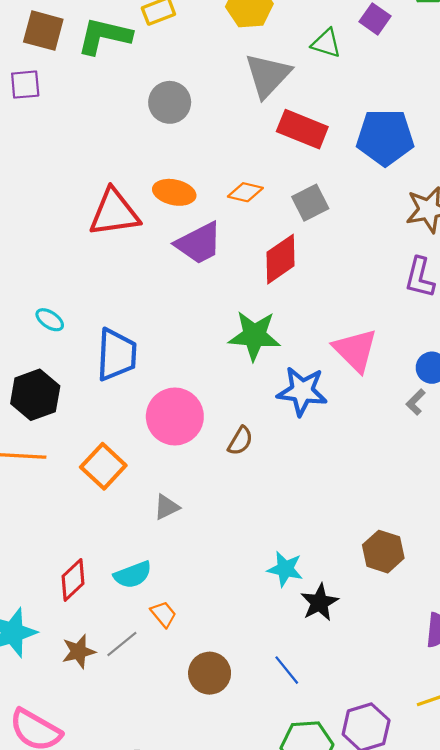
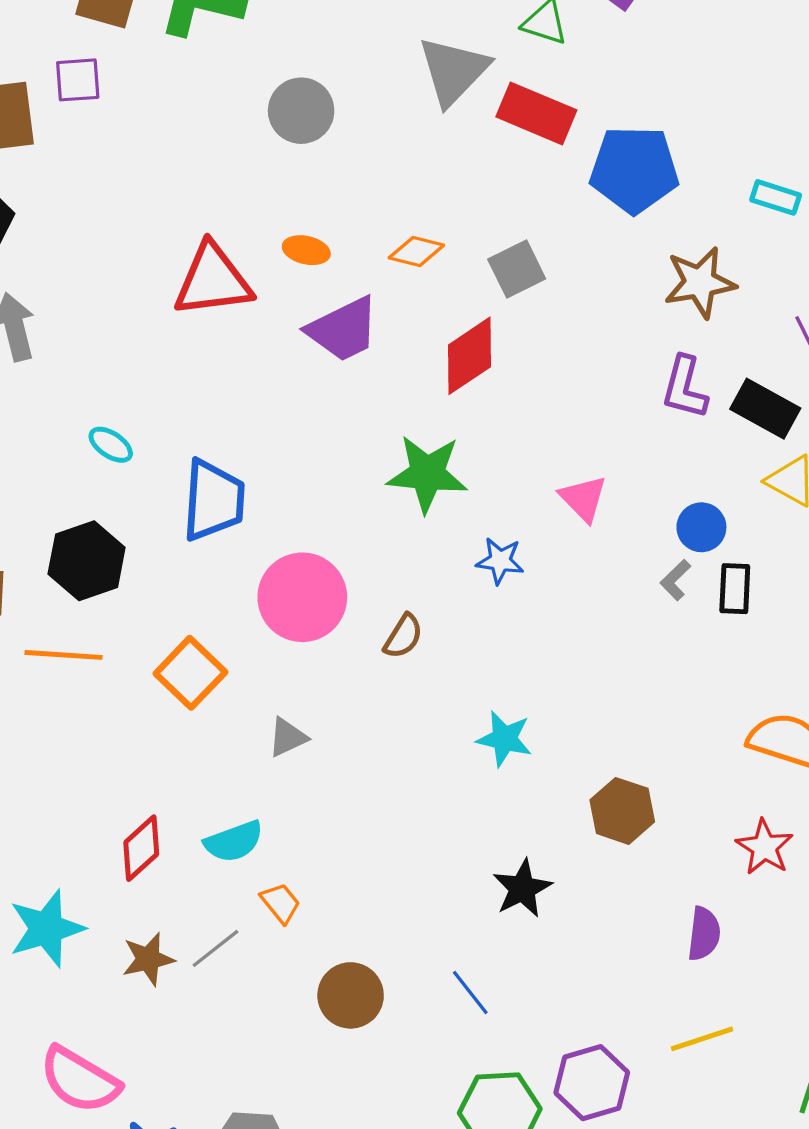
red rectangle: (302, 129) -> (536, 113), moved
orange ellipse: (174, 192) -> (306, 250), size x0.7
pink triangle: (355, 350) -> (583, 498), size x0.7
blue star: (302, 391) -> (500, 561), size x0.6
cyan star: (285, 569) -> (504, 739), moved

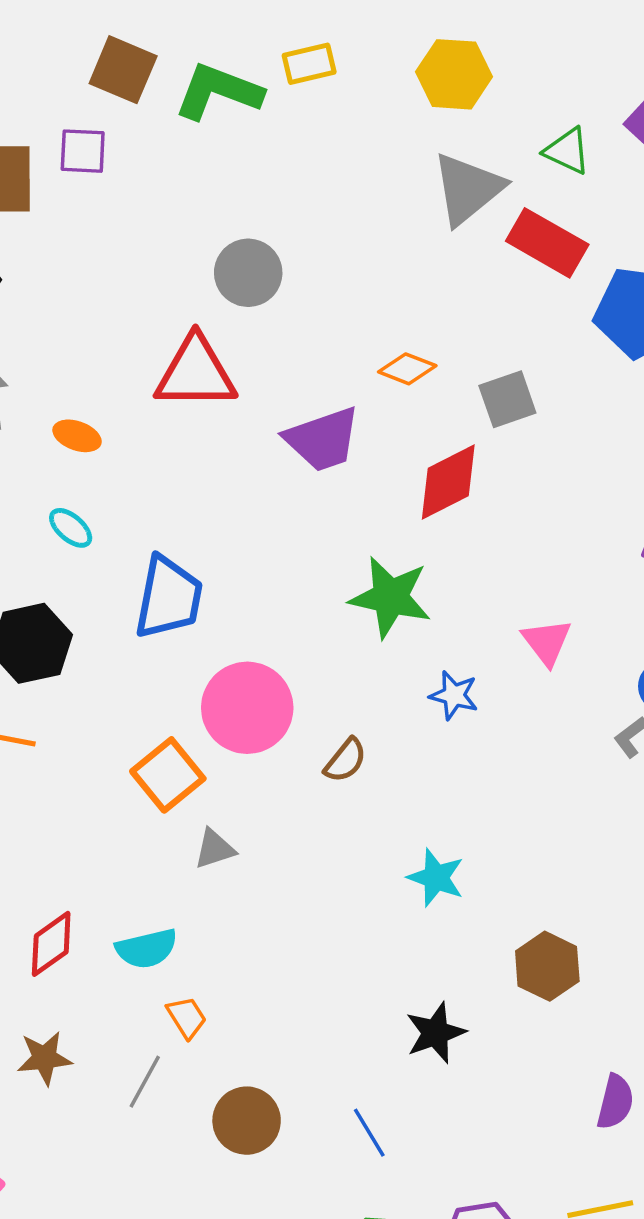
gray circle: (301, 111) -> (248, 273), moved
orange ellipse: (306, 250) -> (77, 436), moved
orange square: (190, 673) -> (168, 775), moved
gray line: (215, 948) -> (145, 1082), moved, turned -30

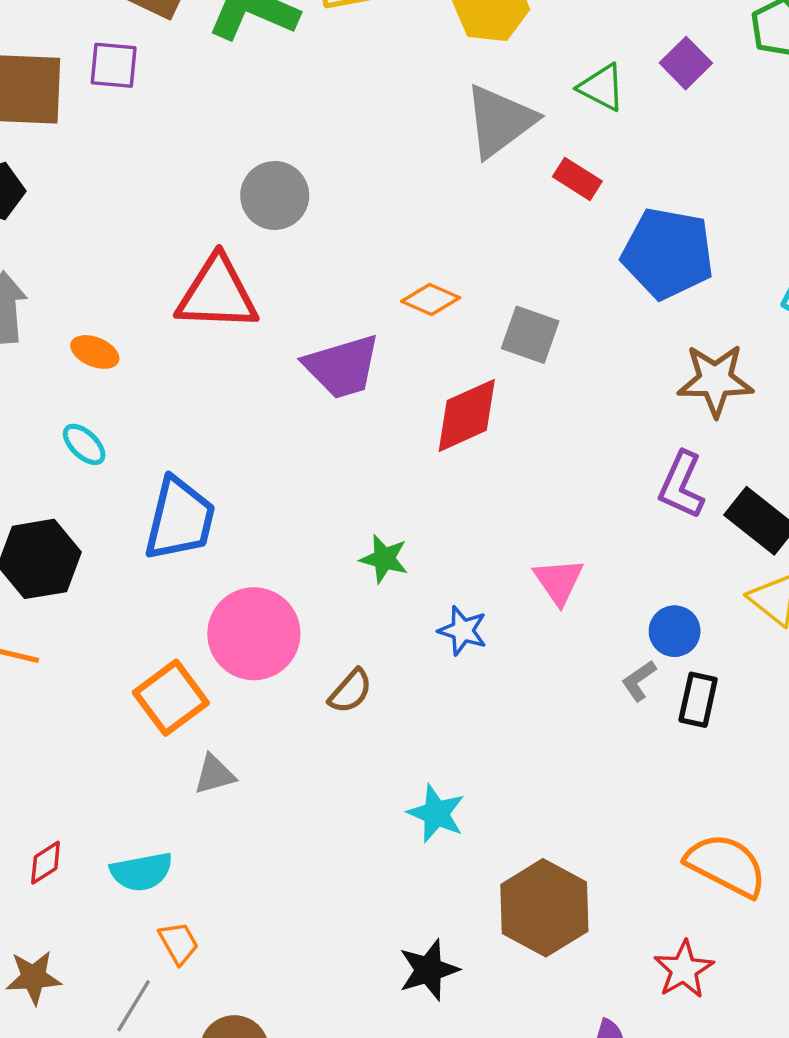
red rectangle: (547, 243) -> (577, 179), size x0.6
gray square: (507, 399) -> (530, 335), turned 36
green star: (390, 597) -> (384, 559), moved, size x0.6
red diamond: (51, 944) -> (46, 863), size x0.7
brown hexagon: (547, 966) -> (544, 908), size x1.4

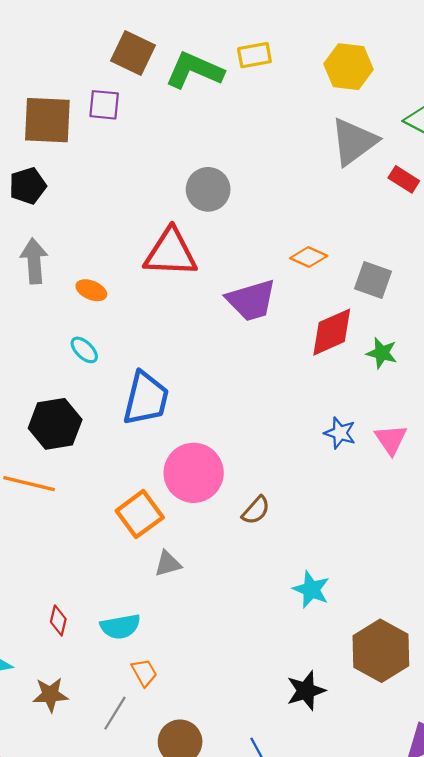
green star: (384, 559) -> (382, 353), moved
blue star: (463, 631) -> (340, 433), moved
red diamond: (46, 863) -> (58, 620), turned -44

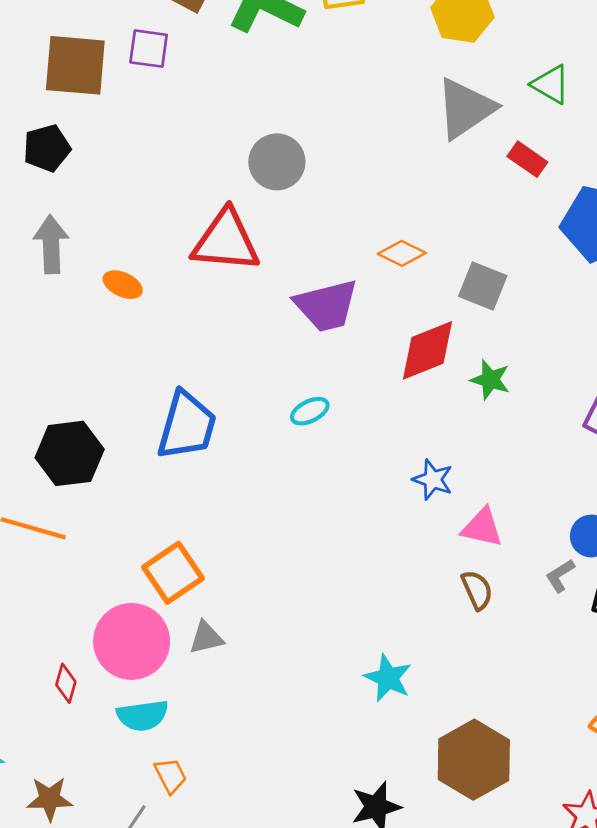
cyan ellipse: (84, 350) -> (310, 411), moved, turned -72
pink triangle: (391, 439) -> (482, 528), moved, turned -45
pink circle: (194, 473) -> (132, 641), moved
brown semicircle: (256, 510) -> (477, 590), moved, turned -68
red diamond: (58, 620) -> (66, 683), moved

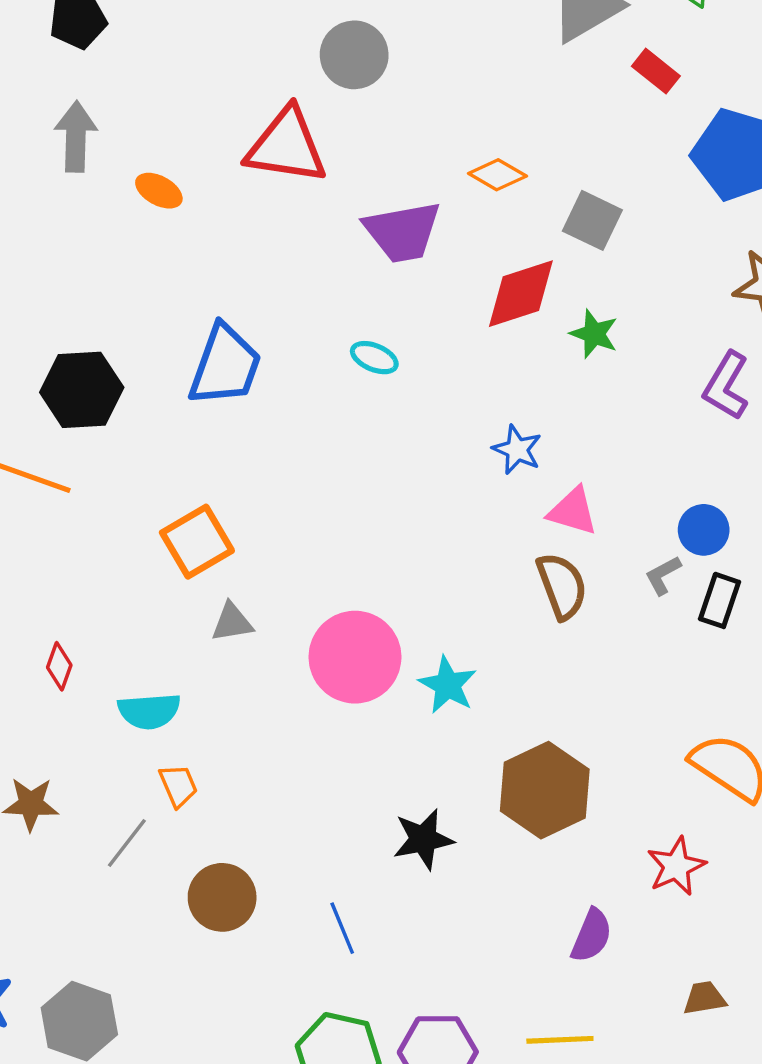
cyan ellipse: (310, 411) -> (374, 358), turned 45
brown semicircle: (477, 590) -> (562, 586), size x1.4
pink circle: (132, 641) -> (355, 657), moved

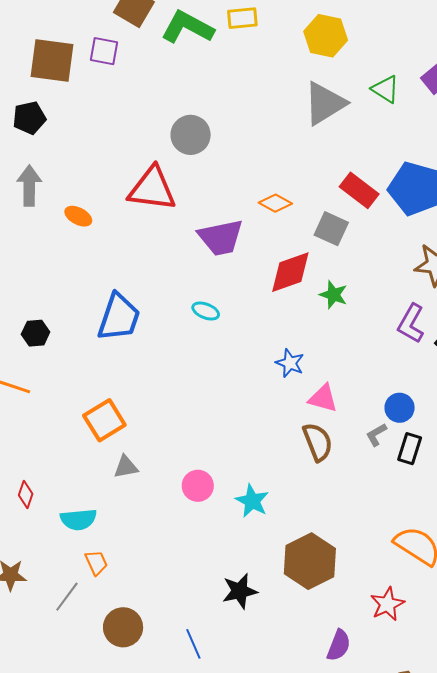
red rectangle: (656, 71) -> (359, 190), moved, size x1.4
black hexagon: (82, 390) -> (36, 333), size x0.6
pink circle: (355, 657) -> (198, 486), size x0.6

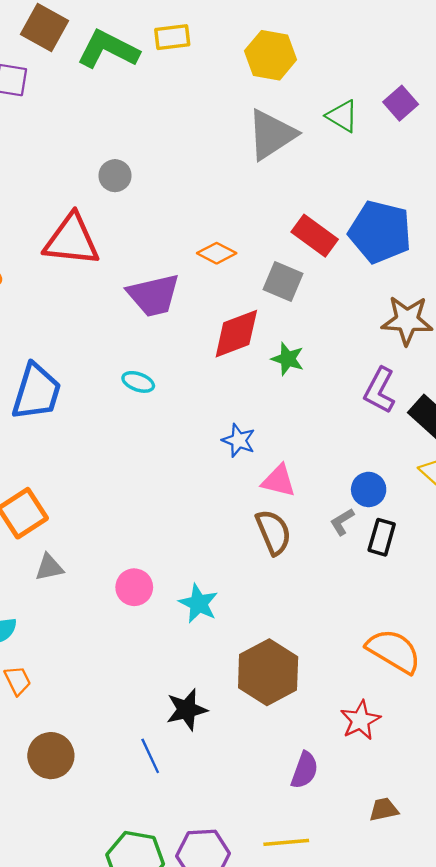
gray circle: (191, 135) -> (115, 176), size x0.7
blue line: (193, 644) -> (150, 756), moved

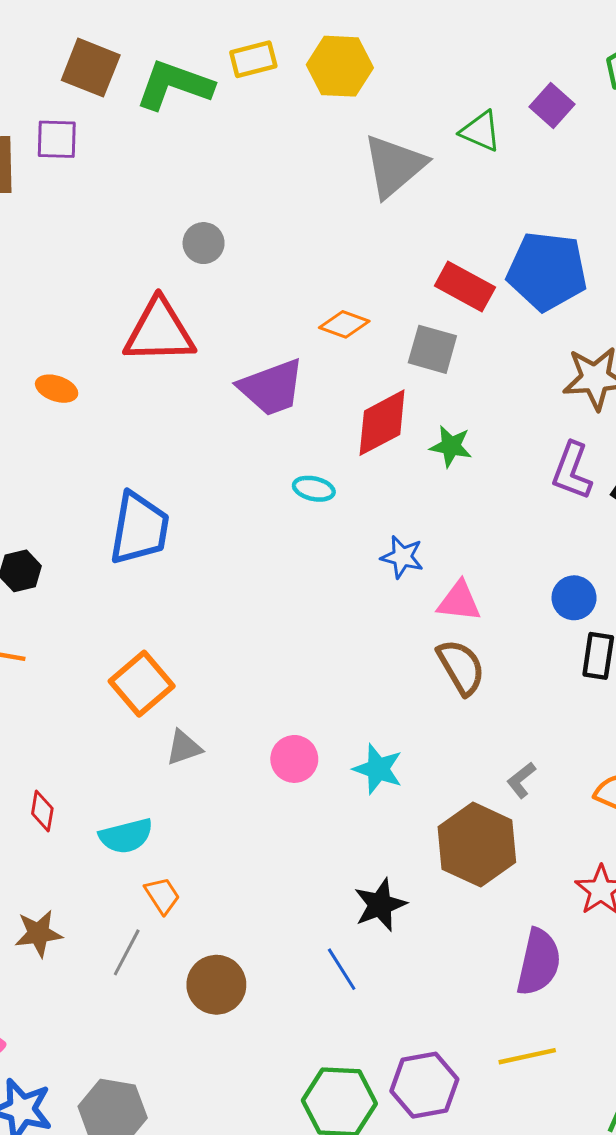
yellow hexagon: (271, 55) -> (340, 66), moved
cyan ellipse: (138, 382) -> (314, 489), moved
gray L-shape: (342, 522) -> (521, 780), moved
purple semicircle: (305, 770) -> (539, 962), size x1.4

